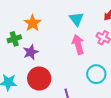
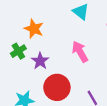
pink arrow: (78, 44) -> (80, 52), moved

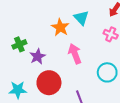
orange star: (34, 29) -> (60, 27), moved

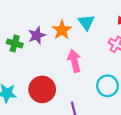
green cross: (19, 44) -> (15, 43), turned 32
purple star: (38, 56) -> (37, 35), moved

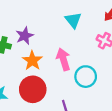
orange star: (62, 30) -> (32, 61), moved
cyan circle: (107, 86) -> (86, 77), moved

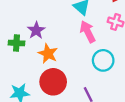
pink arrow: (63, 59) -> (88, 32), moved

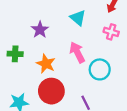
purple star: (36, 30) -> (40, 30), moved
pink arrow: (88, 32) -> (77, 52), moved

